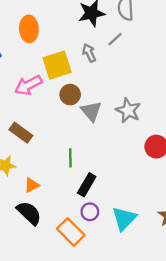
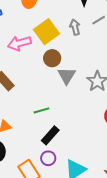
yellow square: (57, 65) -> (46, 32), turned -30
green line: (70, 158) -> (41, 110), turned 63

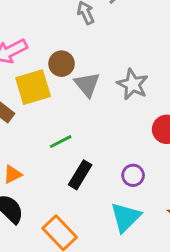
yellow square: (46, 32) -> (33, 87), moved, turned 30
purple circle: (48, 158) -> (133, 175), moved

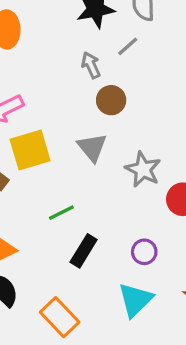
brown circle: (62, 64) -> (111, 100), moved
gray star: (133, 84) -> (143, 169), moved

